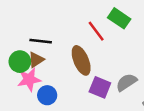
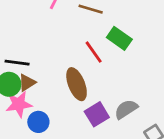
black line: (41, 41) -> (17, 63), moved
purple square: (100, 87) -> (97, 114), turned 35

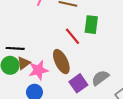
green rectangle: (119, 38) -> (91, 25), turned 66
pink star: (19, 104) -> (38, 70), moved

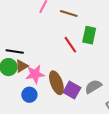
brown ellipse: (61, 62) -> (56, 83), moved
purple square: (78, 83) -> (72, 90), turned -30

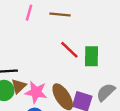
green rectangle: (89, 35) -> (92, 56), moved
pink star: (35, 74) -> (36, 92), turned 30

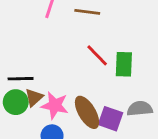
gray semicircle: (106, 92) -> (140, 109), turned 36

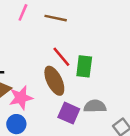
pink star: (55, 105) -> (21, 98), turned -30
brown ellipse: (87, 112) -> (54, 81), moved

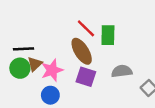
purple square: (69, 113) -> (86, 77), moved

